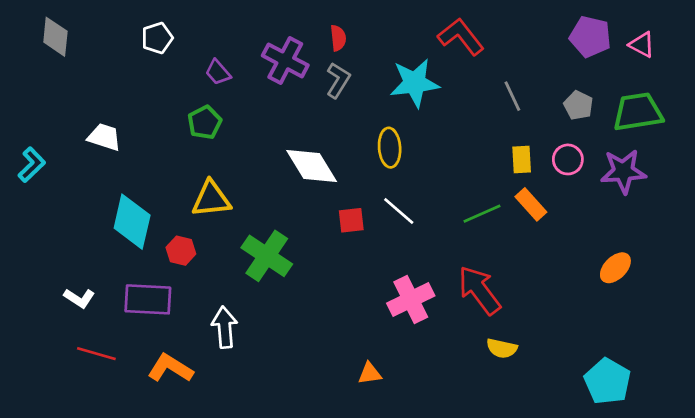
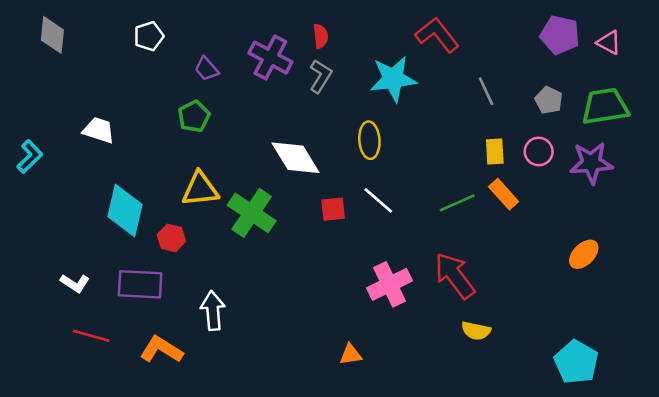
green cross: (267, 256) -> (252, 213), moved

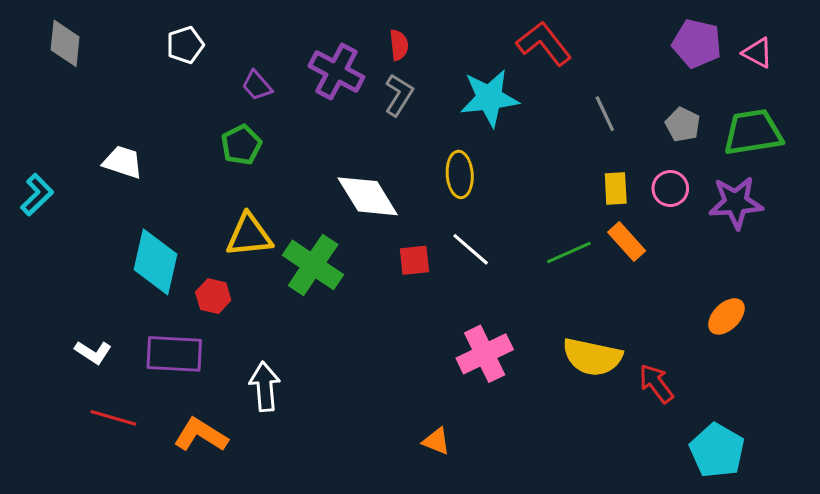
red arrow: (455, 276) -> (656, 383), moved, size x0.7
yellow semicircle: (476, 331) -> (592, 357), moved, size x1.6
orange triangle: (351, 355) -> (436, 441), turned 30

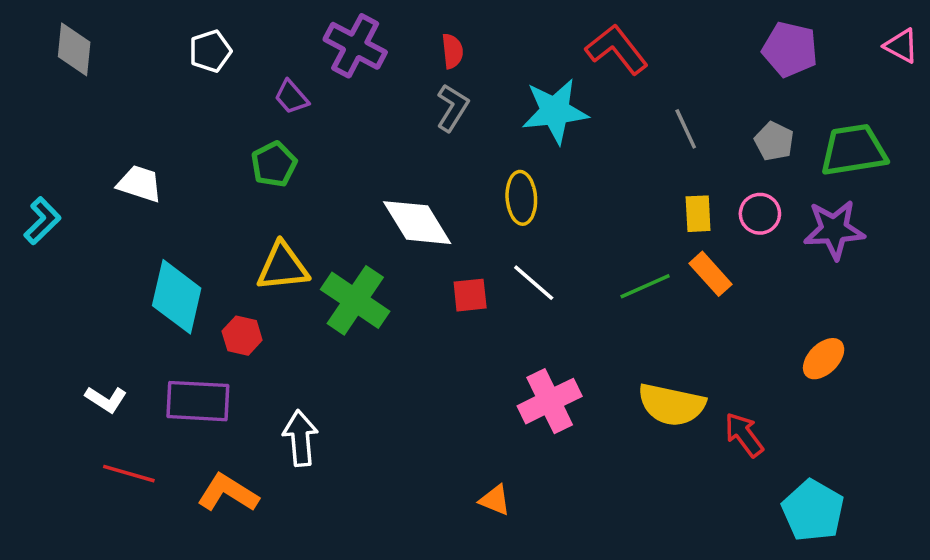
pink triangle: (758, 53) -> (901, 46), moved
purple cross: (336, 72) -> (355, 46), moved

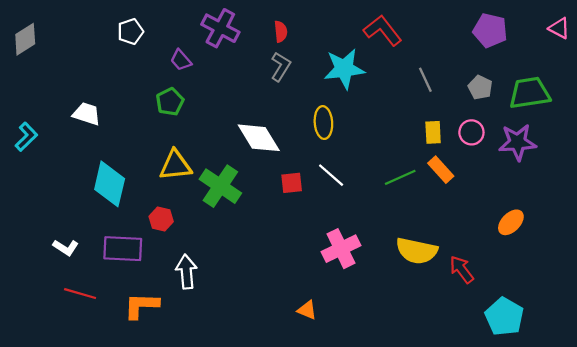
gray diamond: (74, 49) -> (25, 39), moved, turned 52
red hexagon: (242, 336) -> (161, 219), moved
orange L-shape: (228, 493) -> (141, 306), turned -30

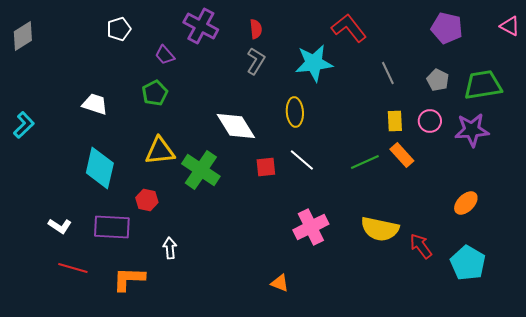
white trapezoid: (87, 114) -> (95, 104), moved
white arrow: (186, 272) -> (170, 248), size x0.7
cyan pentagon: (504, 317) -> (468, 263), moved

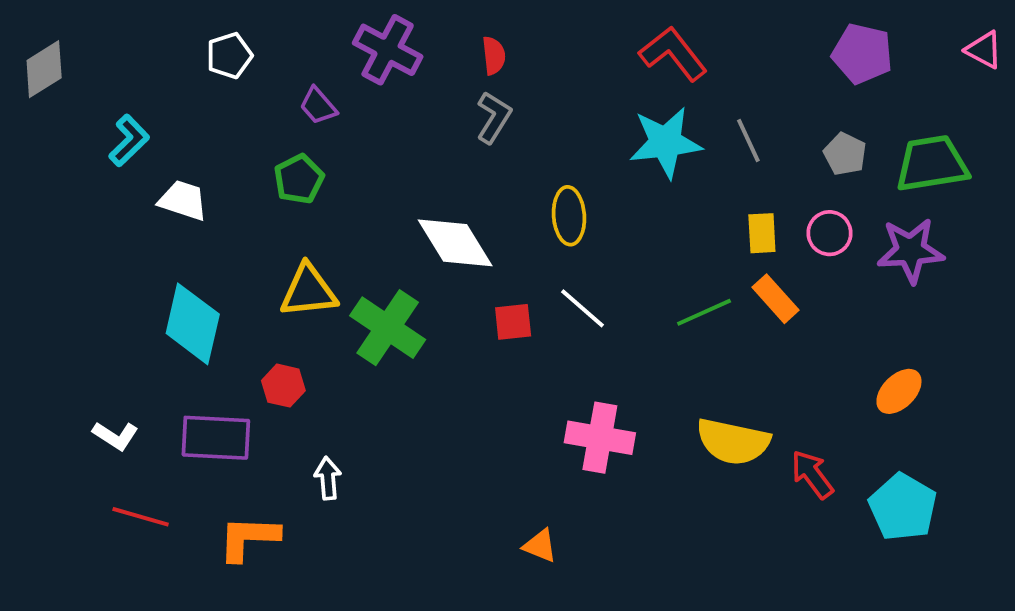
cyan star: (314, 63) -> (665, 142), moved
cyan L-shape: (24, 125) -> (129, 141), moved
pink cross: (311, 227) -> (600, 438), turned 36

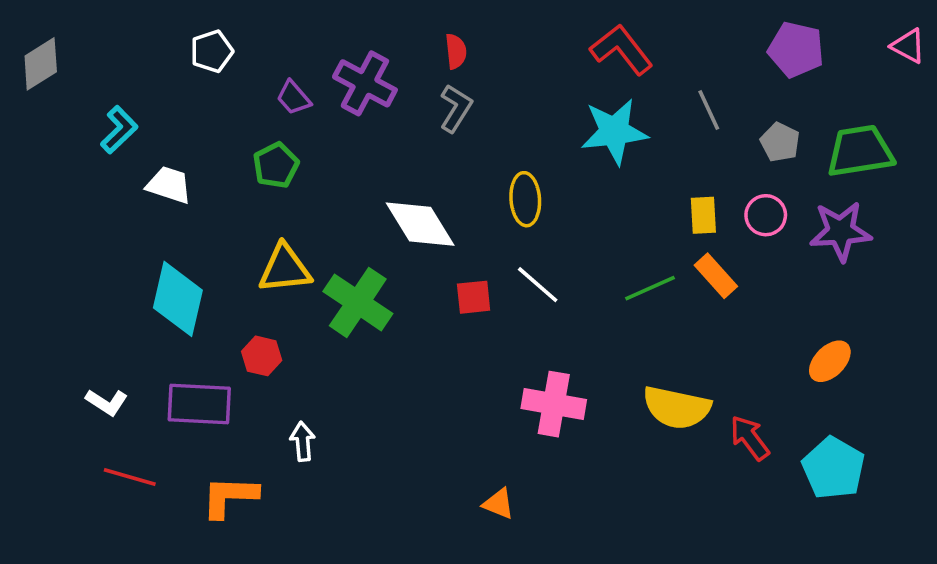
purple cross: (388, 50) -> (365, 83), moved
gray line: (748, 141) -> (709, 110), moved

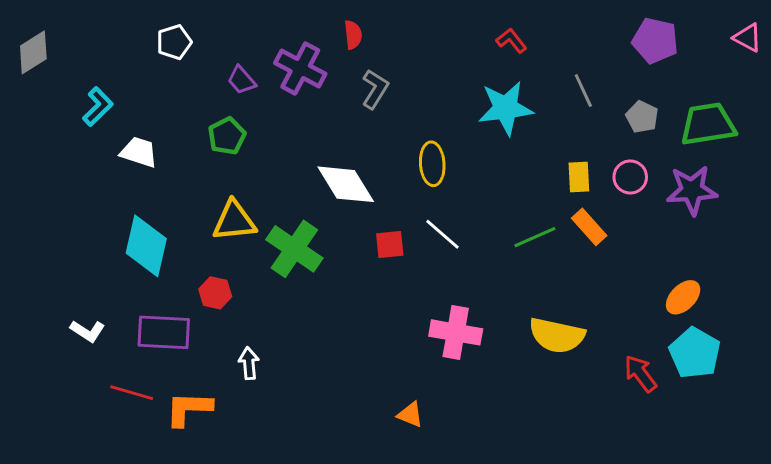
red L-shape: (621, 50) -> (511, 41), size x0.6
red semicircle: (456, 51) -> (353, 35), moved
red arrow: (750, 438) -> (641, 374), moved
cyan pentagon: (833, 468) -> (695, 353), moved
red line: (130, 477) -> (132, 393), moved

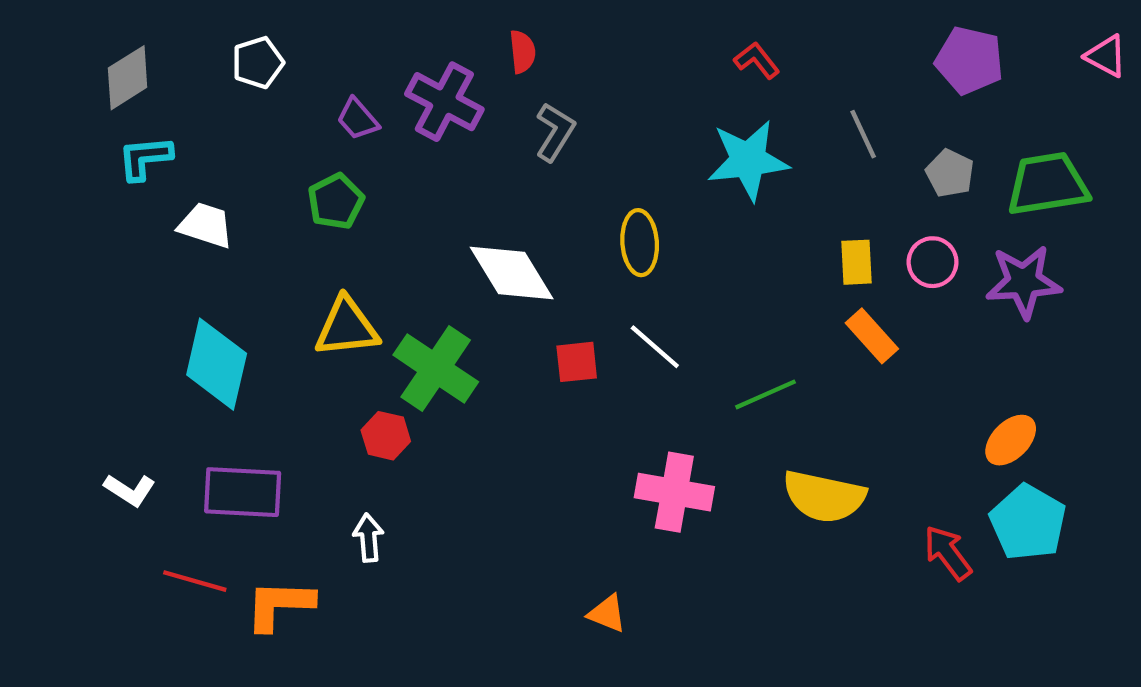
gray diamond: (33, 52) -> (128, 78), moved
cyan L-shape: (98, 107) -> (145, 158), turned -141
green line: (535, 237) -> (765, 394), moved
red hexagon: (215, 293) -> (386, 436), moved

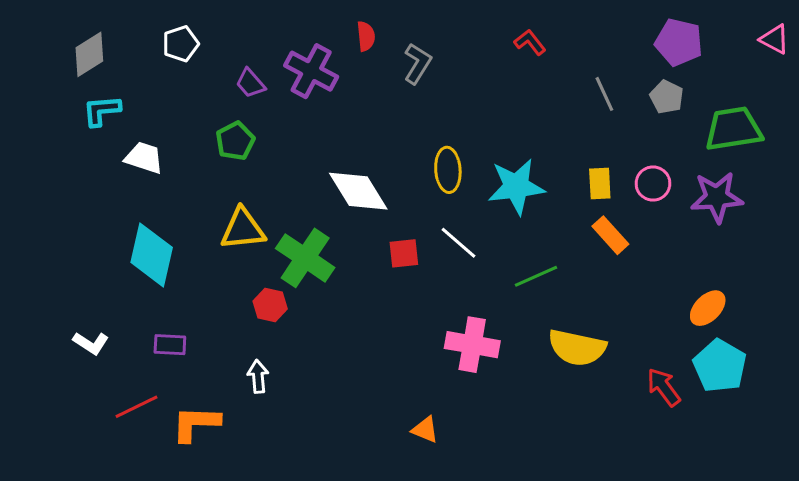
gray L-shape: (555, 132) -> (418, 64), moved
cyan star: (748, 160) -> (516, 187), moved
gray pentagon: (950, 173) -> (667, 97), moved
purple rectangle: (243, 492) -> (170, 345), size x0.6
red line: (195, 581) -> (136, 407), turned -42

